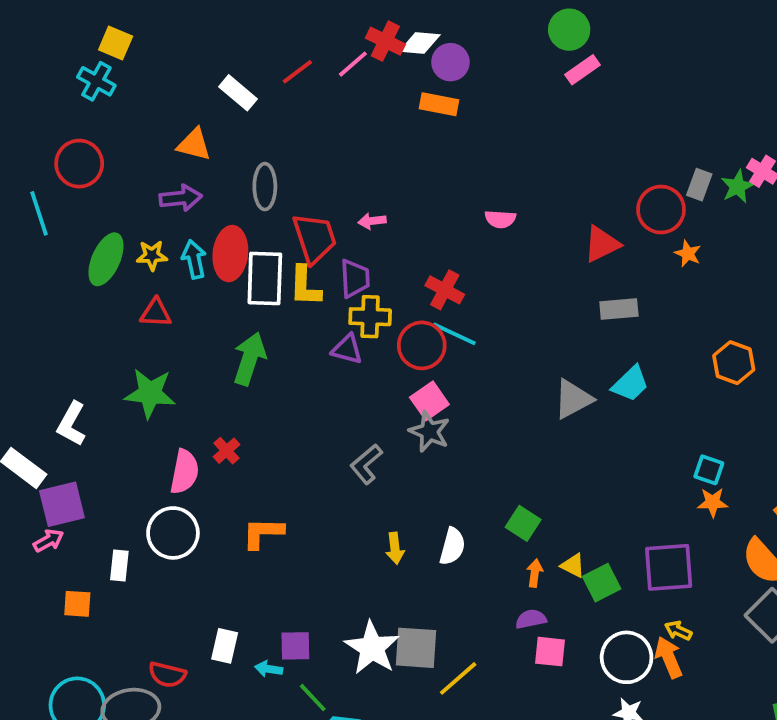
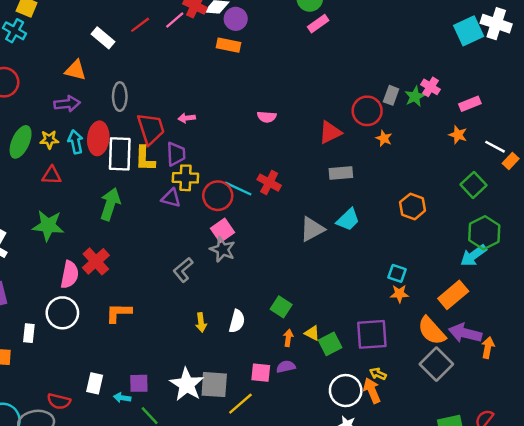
red cross: (445, 290) -> (269, 183), moved
red cross: (227, 451) -> (96, 261), size x1.6
pink square: (550, 652) -> (261, 373), moved

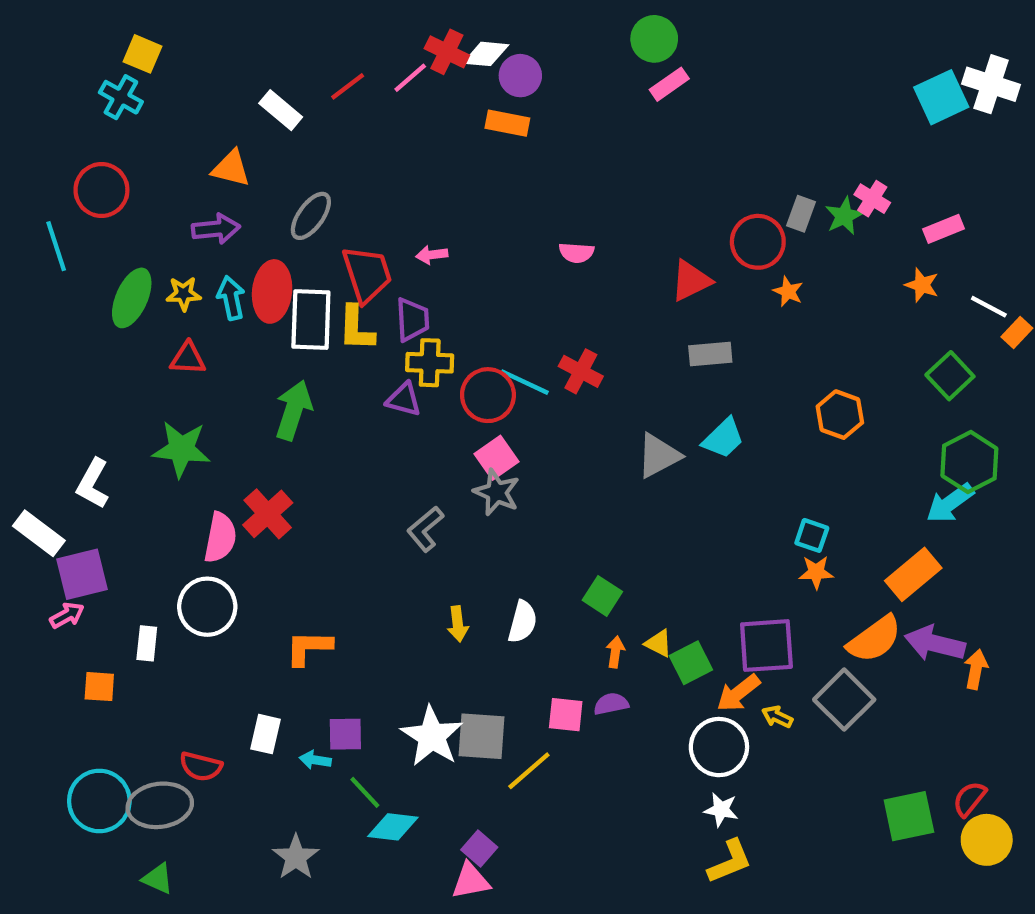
gray ellipse: (120, 97) -> (311, 216), turned 36
orange L-shape: (119, 313) -> (309, 648), moved
orange semicircle: (432, 331) -> (874, 639), turned -84
gray square: (436, 364) -> (844, 700), moved
orange arrow: (372, 391) -> (738, 693), moved, turned -105

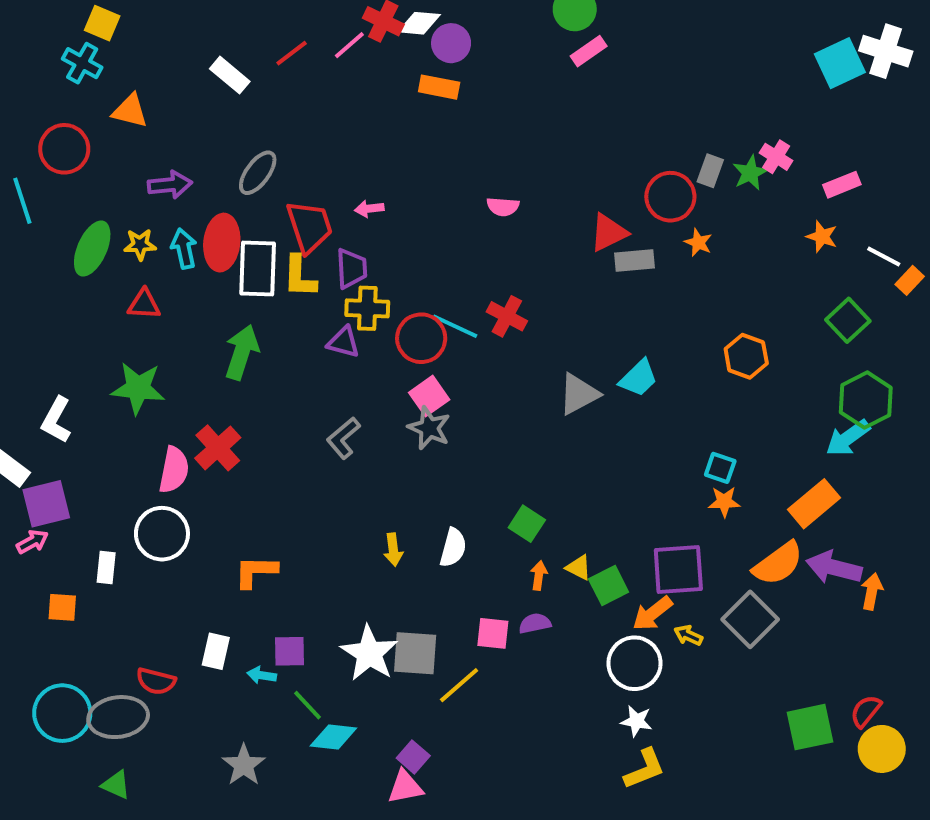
orange triangle: (231, 168) -> (130, 111), moved
gray rectangle: (710, 354) -> (635, 260), moved
gray L-shape: (425, 529) -> (343, 438), moved

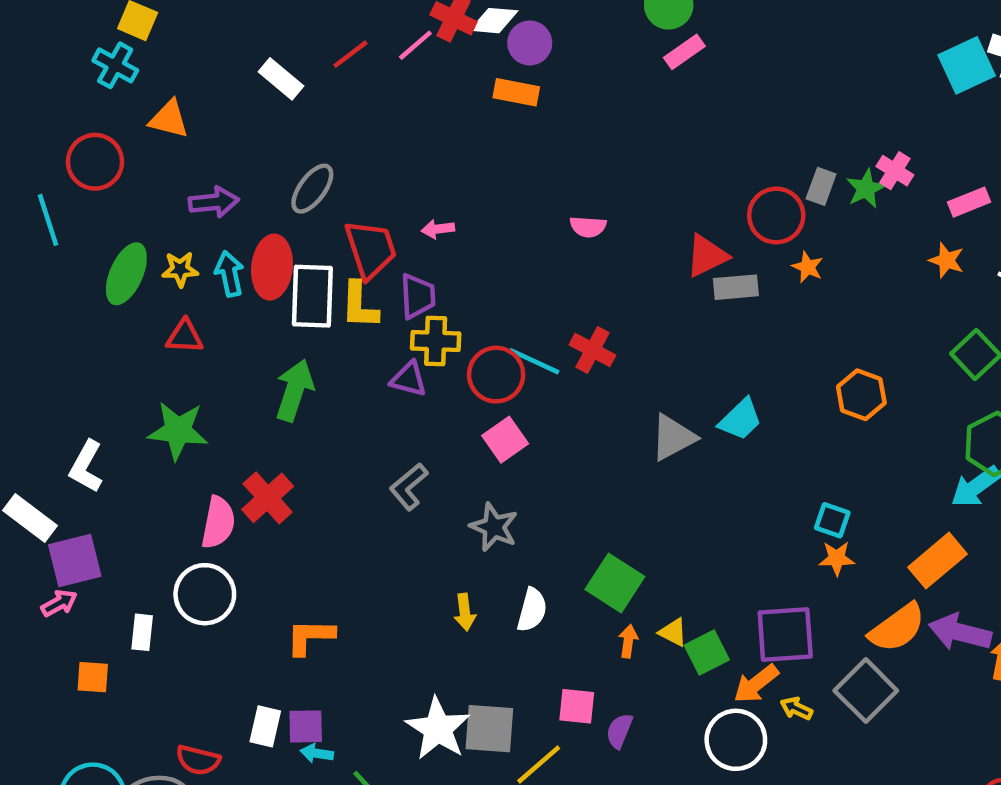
gray star: (429, 428) -> (494, 527), moved
green square: (527, 524) -> (615, 583), size x1.4
purple semicircle: (535, 623) -> (619, 731), moved, turned -56
purple square: (290, 651) -> (306, 726), moved

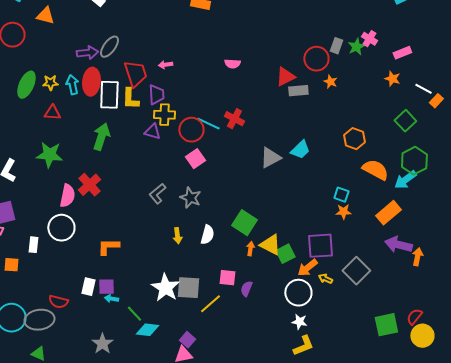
purple arrow: (214, 202) -> (87, 53), moved
gray L-shape: (409, 487) -> (157, 194), moved
orange semicircle: (897, 628) -> (375, 170), moved, turned -116
yellow triangle: (673, 632) -> (270, 245), size x1.6

